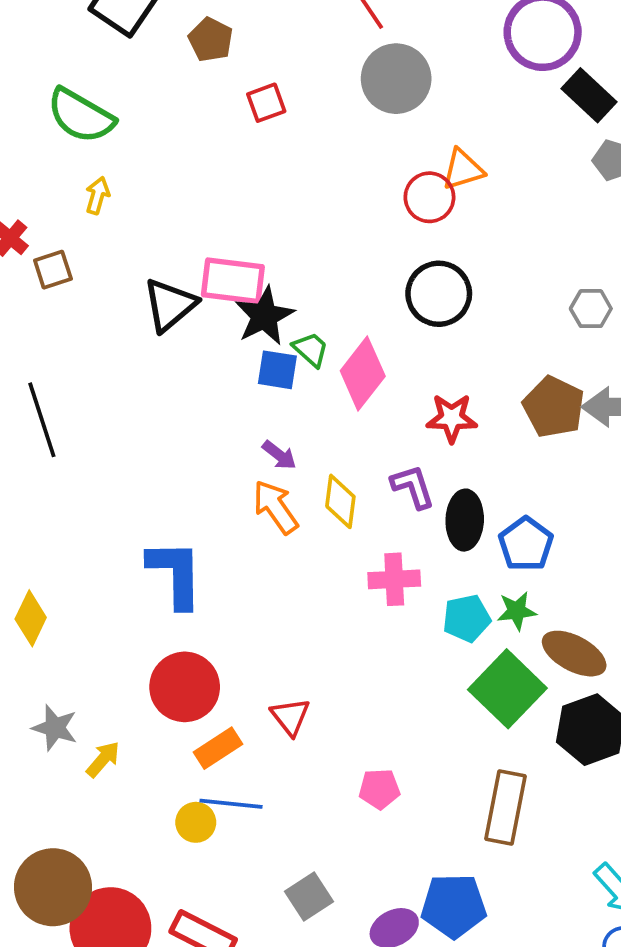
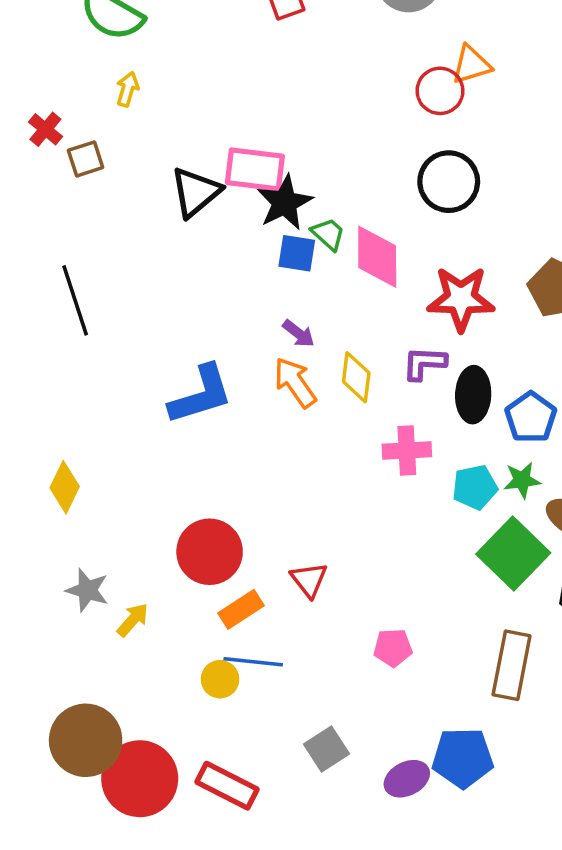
pink diamond: (363, 373) -> (377, 257), turned -38
red star: (452, 418) -> (461, 299), size x1.4
purple L-shape: (413, 487) -> (424, 363), turned -69
blue L-shape: (175, 574) -> (201, 395), moved, turned 74

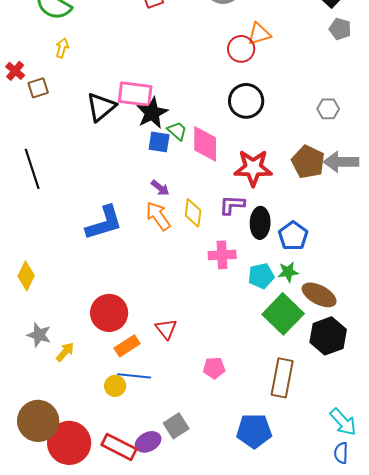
purple ellipse: (407, 779) -> (148, 442), moved

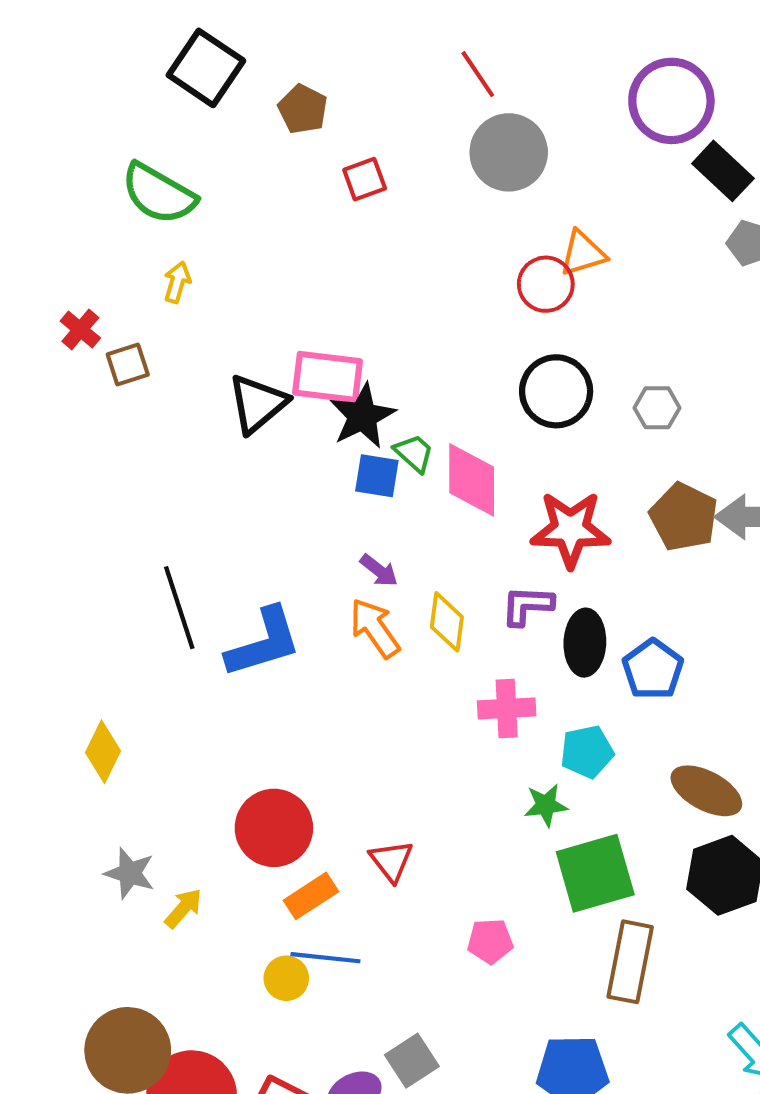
gray hexagon: (328, 109) -> (657, 408), moved
black line: (32, 169) -> (179, 608), moved
green star: (288, 272) -> (546, 805), moved
green square: (283, 314) -> (595, 873), moved, turned 30

